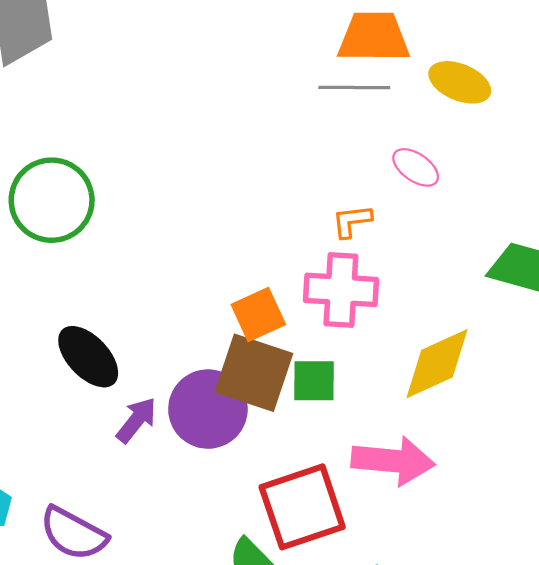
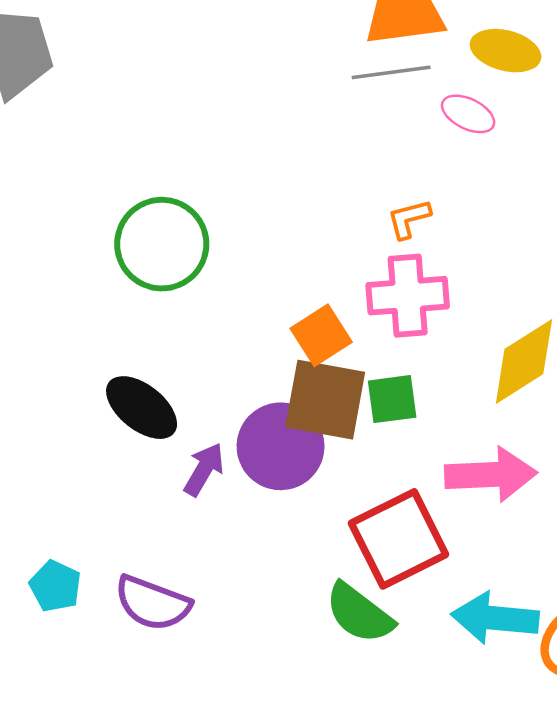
pink ellipse: (416, 167) -> (468, 114), moved
green circle: (52, 200) -> (162, 244), moved

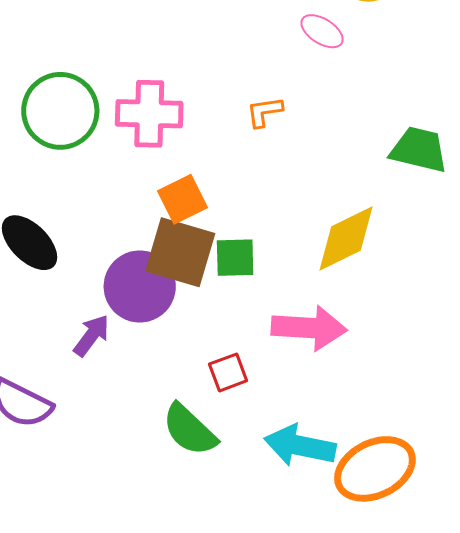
pink cross: (408, 296) -> (149, 114), moved
purple arrow: (204, 469) -> (92, 335), moved
red square: (399, 539) -> (228, 372), size x0.5

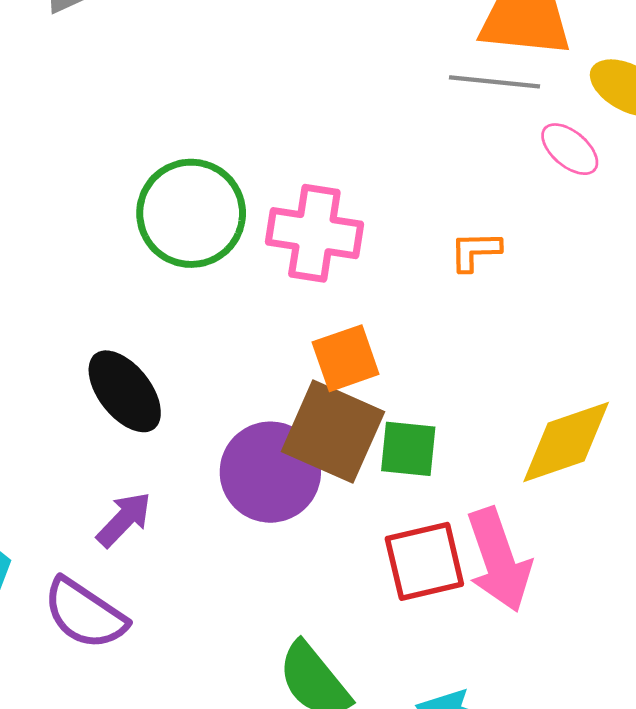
pink arrow: (309, 328) -> (499, 560), turned 60
purple arrow: (92, 335) -> (124, 519), moved
red square: (228, 372) -> (424, 561), moved, size x1.5

